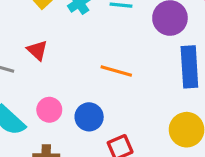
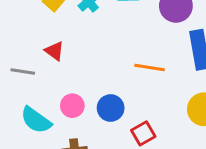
orange line: (116, 71) -> (150, 68), moved

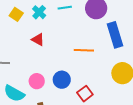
red triangle: (54, 51) -> (38, 40), moved

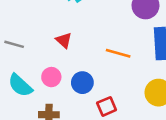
red triangle: (38, 40) -> (64, 40), moved

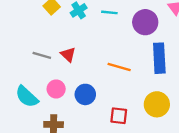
gray line: (14, 44) -> (42, 55), moved
red square: (107, 106) -> (119, 116), moved, turned 30

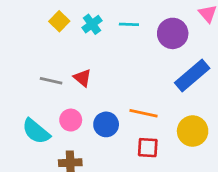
blue rectangle: (159, 58) -> (192, 76), turned 56
orange line: (119, 67) -> (144, 113), moved

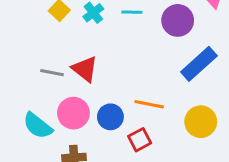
red triangle: (82, 78) -> (85, 69), size x1.4
pink circle: (71, 120) -> (73, 113), size x1.4
red square: (148, 148) -> (140, 140), moved, turned -30

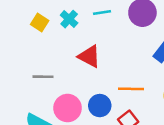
red triangle: (85, 69) -> (89, 56), moved

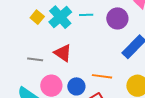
cyan cross: (69, 19) -> (60, 17), size x1.6
red triangle: (89, 56) -> (63, 53), moved

